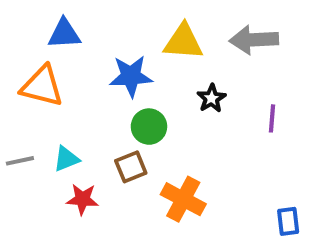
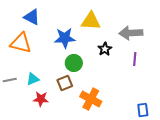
blue triangle: (64, 34) -> (32, 17), turned 30
gray arrow: (254, 40) -> (131, 33), moved

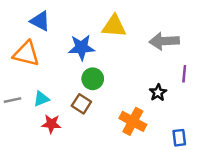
black star: (105, 49) -> (158, 93), moved
purple line: (135, 59) -> (184, 74), moved
brown square: (65, 83) -> (81, 104), turned -35
orange cross: (91, 99) -> (133, 121), moved

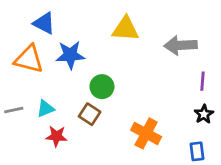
blue star: (81, 47) -> (70, 55), moved
black star: (158, 93) -> (204, 114), moved

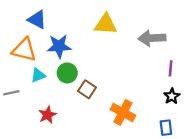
green circle: (102, 87) -> (67, 73), moved
cyan triangle: (45, 109) -> (38, 75), moved
brown square: (90, 114) -> (87, 89), moved
red star: (56, 136) -> (47, 115), turned -30

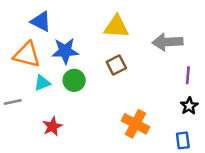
brown square: (87, 89) -> (116, 65), moved, turned 30

